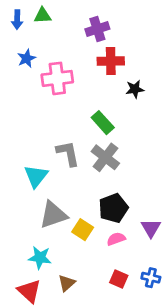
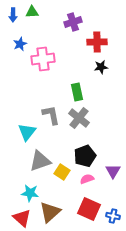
red cross: (111, 61) -> (97, 42), moved
green rectangle: (103, 123) -> (77, 92), turned 30
blue cross: (151, 278) -> (113, 216), moved
red square: (119, 279) -> (89, 209), size x1.6
brown triangle: (67, 283) -> (50, 212), size x1.6

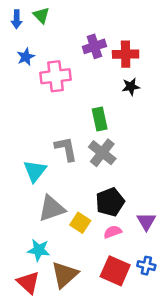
green triangle: (32, 12) -> (41, 15), turned 48
purple cross: (73, 22) -> (94, 46), moved
blue cross: (113, 216) -> (146, 266), moved

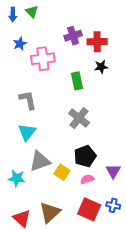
green rectangle: (100, 119) -> (77, 81), moved
gray L-shape: (66, 149) -> (28, 100), moved
cyan star: (39, 250) -> (17, 178), moved

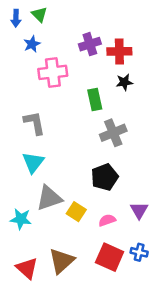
blue star: (20, 44) -> (32, 44), moved
gray cross: (79, 118) -> (113, 133), moved, turned 30
black pentagon: (85, 156) -> (105, 177), moved

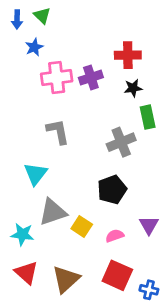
purple cross: (90, 44) -> (91, 78), moved
green rectangle: (95, 99) -> (148, 117), moved
gray L-shape: (34, 123) -> (58, 132), moved
blue cross: (139, 252) -> (149, 290), moved
red triangle: (27, 268) -> (26, 273), moved

